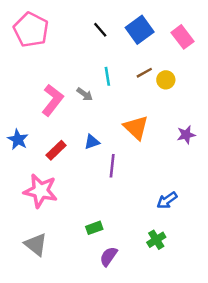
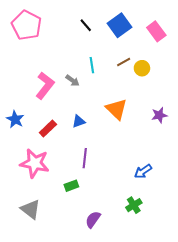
purple line: (112, 166) -> (85, 158), moved
green rectangle: (94, 228) -> (71, 186), moved

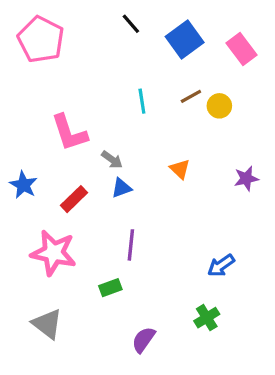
black line: (86, 25) -> (131, 24), moved
gray arrow: (72, 80) -> (112, 160), moved
pink L-shape: (45, 86) -> (69, 133), turned 124
orange triangle: (116, 109) -> (180, 169), size x0.6

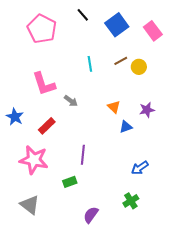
pink pentagon: (41, 40) -> (42, 29), moved
purple star: (246, 179) -> (147, 110), moved
blue triangle: (121, 188) -> (126, 127), moved

